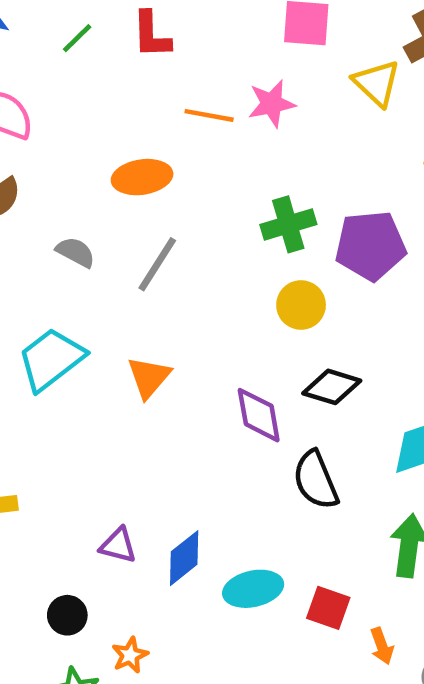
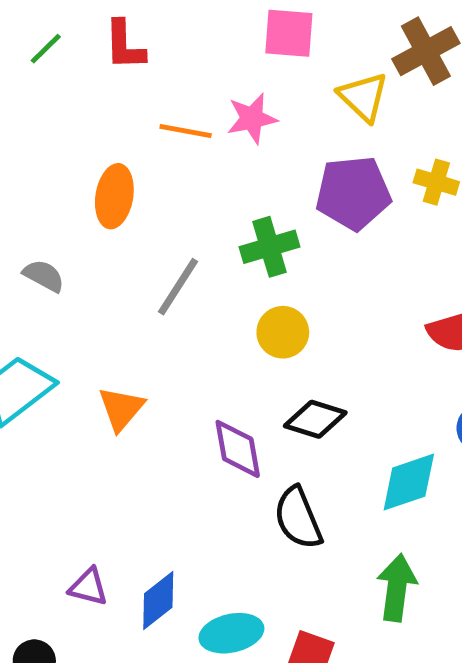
orange ellipse: (142, 177) -> (114, 196), turned -72
purple pentagon: (370, 246) -> (353, 193), moved
gray line: (157, 264) -> (178, 287), moved

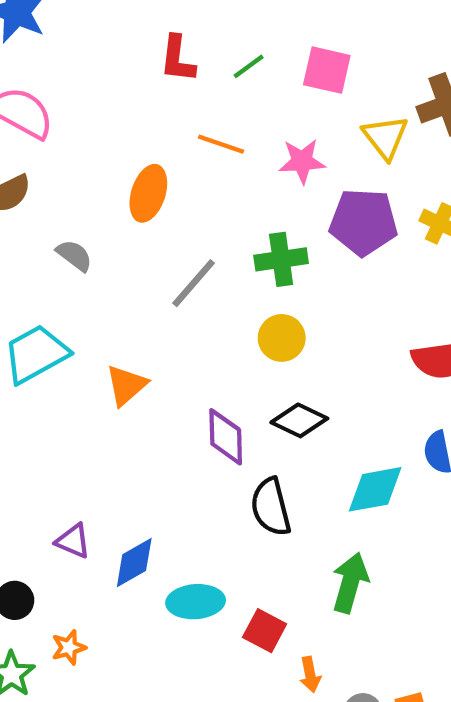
green line: (46, 49) -> (249, 66), moved
pink star: (252, 118) -> (302, 161), moved

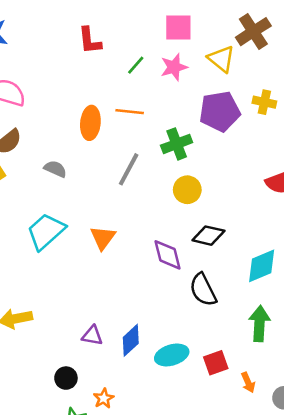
green line: (249, 66) -> (136, 65), moved
orange line: (221, 144) -> (130, 112), moved
pink star: (302, 161) -> (174, 67), moved
red square: (265, 631) -> (216, 363), turned -35

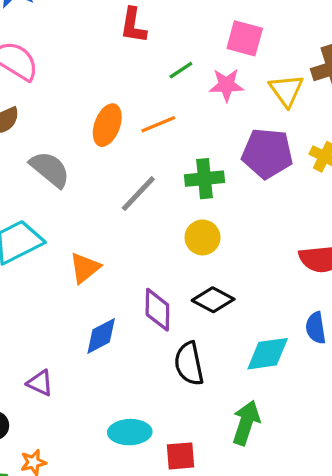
orange line: (130, 112) -> (158, 124), turned -44
gray semicircle: (55, 169) -> (50, 169), size x1.5
blue diamond: (131, 340) -> (101, 336), moved

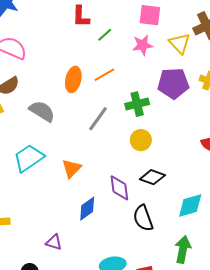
green line: (181, 70) -> (105, 35), moved

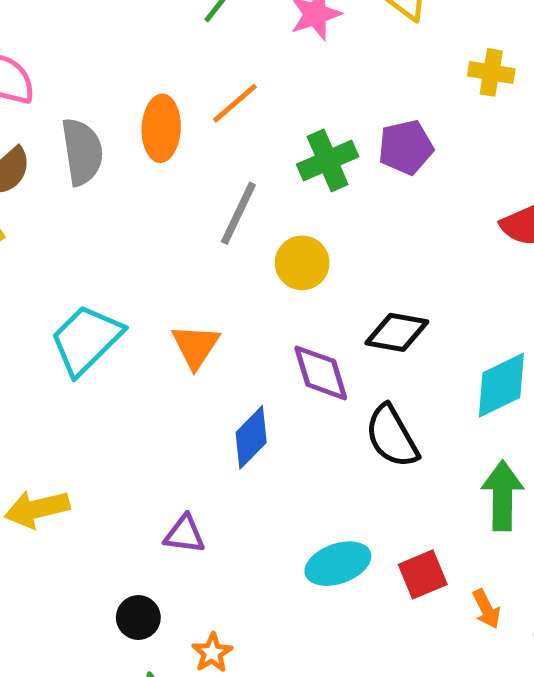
purple pentagon: (173, 83) -> (406, 147), moved, size x0.7
gray semicircle: (42, 111) -> (82, 152), moved, turned 60
yellow circle: (141, 140) -> (302, 263), moved

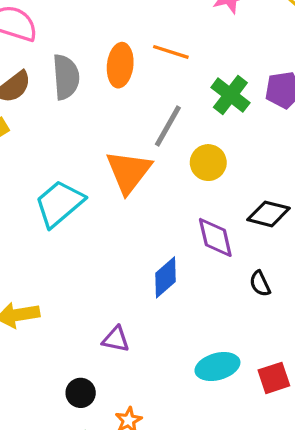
orange line: (235, 103) -> (171, 52), turned 54
green cross: (328, 160) -> (230, 95), turned -33
orange triangle: (196, 346) -> (129, 172), moved, size x1.4
black semicircle: (392, 436) -> (260, 284), size x0.6

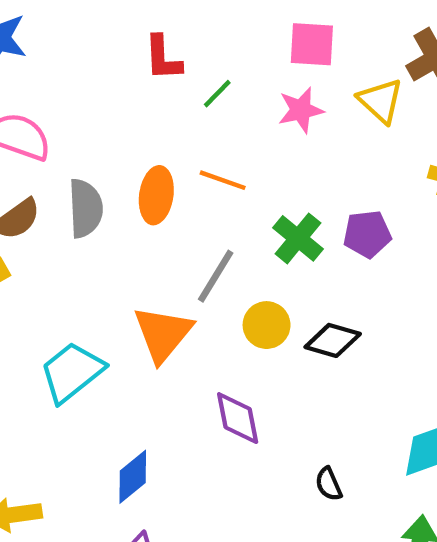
black diamond: (269, 214) -> (333, 340), moved
purple diamond: (215, 237) -> (238, 418), moved
blue diamond: (165, 277) -> (133, 477), moved

